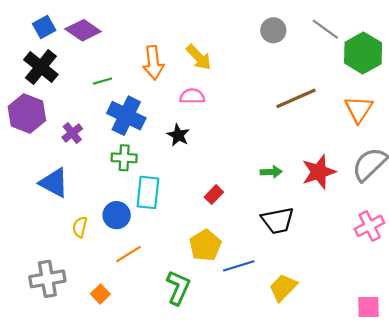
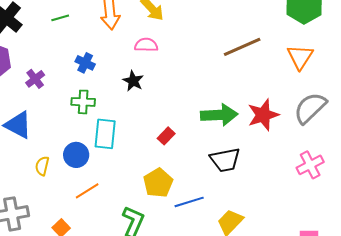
green line: (103, 81) -> (60, 18), moved
blue cross: (126, 116) -> (85, 63), size x0.6
green arrow: (271, 172) -> (219, 115), size x1.8

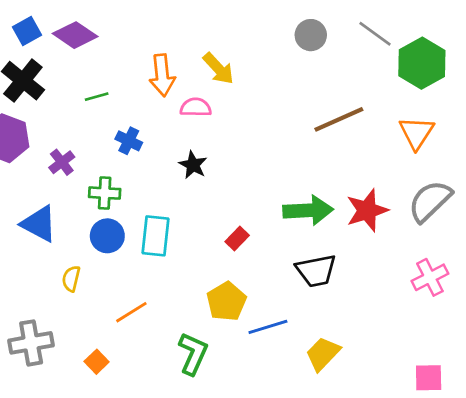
green line: (60, 18) -> (97, 97), moved
pink semicircle: (146, 45) -> (196, 107), moved
green cross: (83, 102) -> (105, 193), moved
blue circle: (76, 155) -> (107, 236), moved

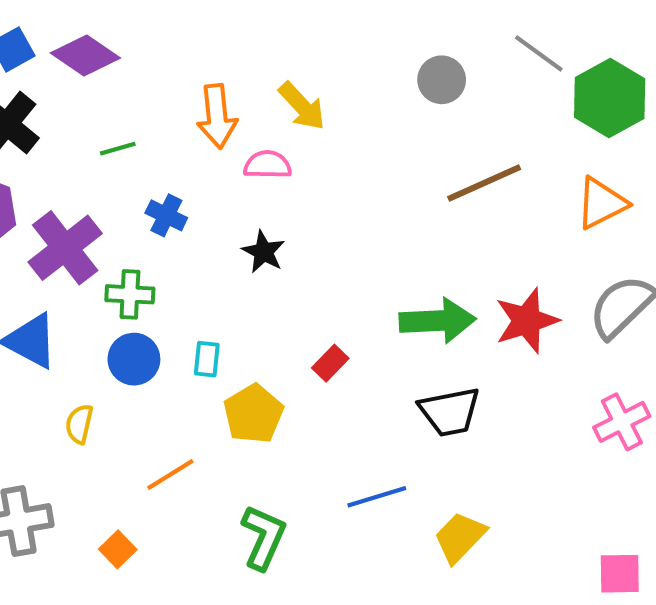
gray circle: (311, 35) -> (442, 80), moved
orange triangle: (417, 133) -> (602, 203), turned 30
purple cross: (62, 162) -> (65, 248), size x1.8
cyan rectangle: (155, 236) -> (207, 359), size x0.6
yellow pentagon: (226, 301) -> (253, 414), moved

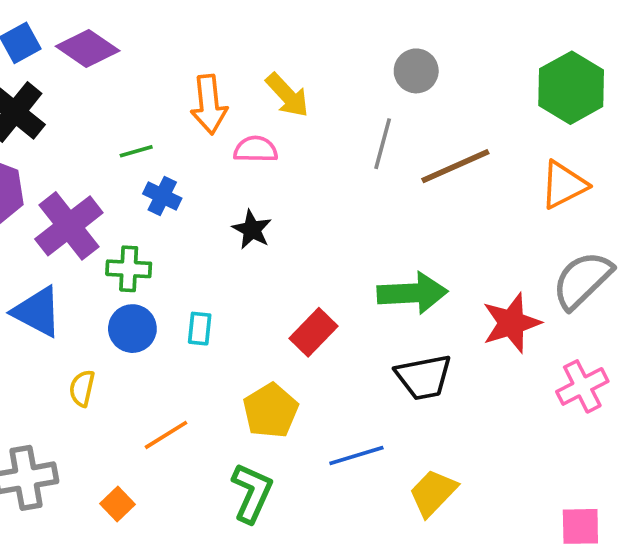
gray line: (539, 53) -> (383, 144), moved, turned 69
green line: (118, 149) -> (136, 151), moved
red star: (527, 321) -> (511, 323), moved
red rectangle: (330, 363) -> (313, 332), size x1.4
yellow pentagon: (253, 414) -> (271, 411), moved

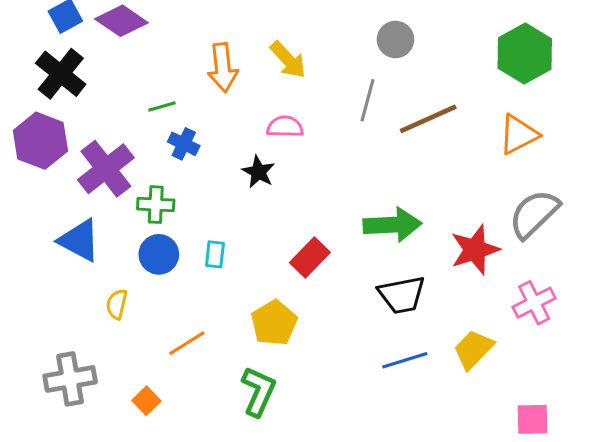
pink semicircle: (256, 149) -> (285, 127), moved
blue line: (356, 455) -> (405, 360), moved
yellow trapezoid: (433, 493) -> (473, 349), moved

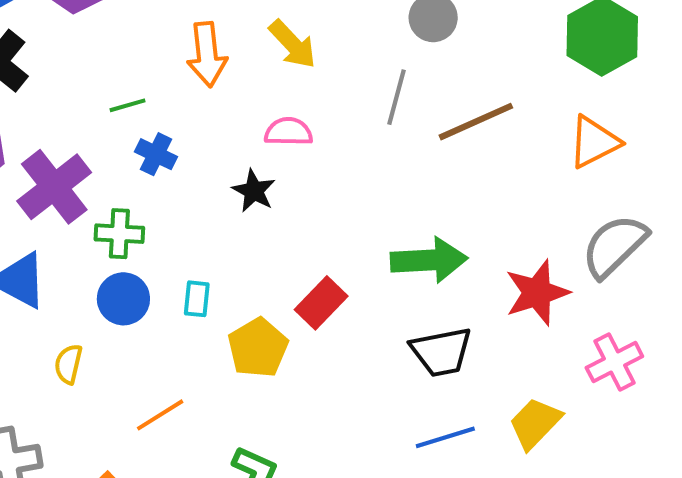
yellow pentagon: (274, 323) -> (258, 348), moved

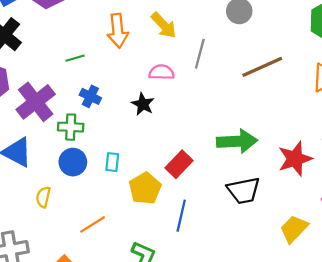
gray line: (396, 97) -> (200, 54), moved
blue cross: (156, 154) -> (90, 96), moved
blue line: (445, 437) -> (181, 216), moved, turned -60

